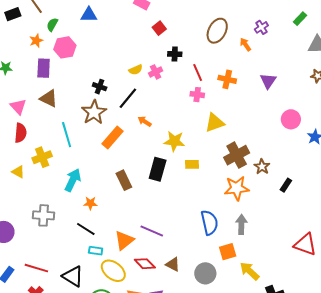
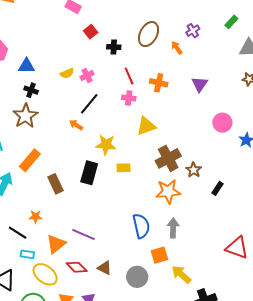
blue triangle: (89, 15) -> (26, 66), moved
black cross: (175, 54) -> (114, 47), moved
black line: (128, 98) -> (89, 104), moved
orange rectangle: (112, 137) -> (30, 160), moved
orange star: (90, 203) -> (36, 217), moved

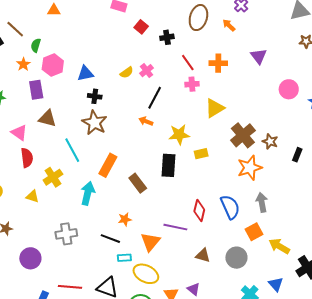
red diamond: (77, 267) -> (199, 210), moved, turned 70

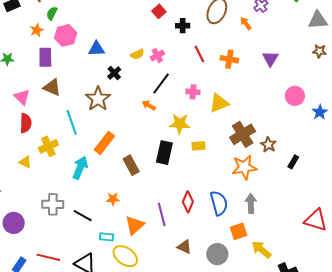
pink cross: (192, 84) -> (193, 92), moved
black cross: (95, 96) -> (114, 73), moved, turned 32
purple line: (175, 227) -> (162, 214), turned 55
black line: (110, 239) -> (83, 216), moved

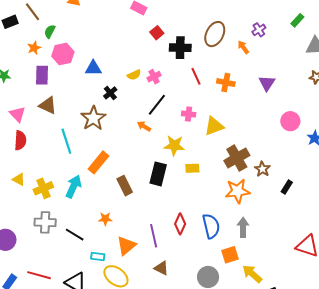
black cross: (183, 26) -> (180, 48), size x1.5
yellow cross: (48, 146) -> (43, 188), moved
brown triangle: (184, 247) -> (161, 268), moved

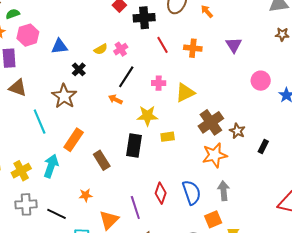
green semicircle: (50, 31) -> (13, 14), turned 48

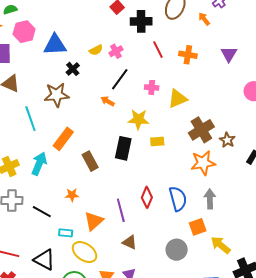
blue triangle: (59, 46) -> (55, 45), size x1.4
brown star: (64, 96) -> (57, 95), turned 30

